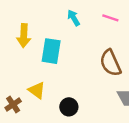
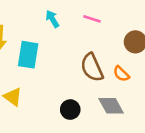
black circle: (69, 107) -> (70, 110), moved

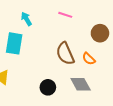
cyan arrow: (52, 19) -> (26, 19), moved

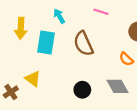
brown semicircle: (65, 54) -> (83, 44), moved

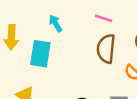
brown semicircle: (83, 44) -> (106, 49), moved, turned 30

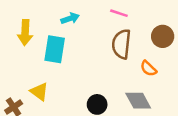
cyan arrow: (56, 23) -> (70, 18), turned 102

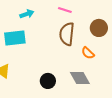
cyan rectangle: (55, 49) -> (15, 38), turned 75

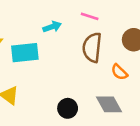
cyan arrow: (27, 14) -> (52, 27), moved

